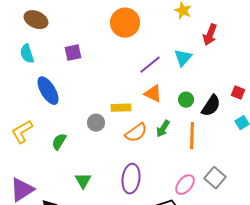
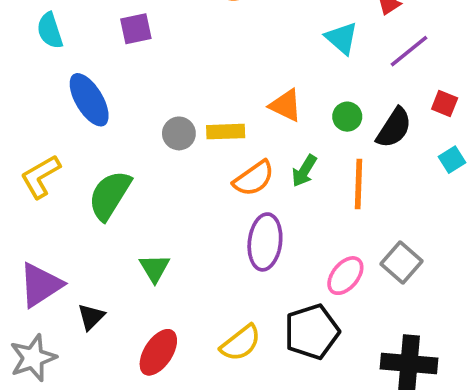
cyan triangle: (183, 58) -> (342, 38), turned -30
purple line: (150, 65) -> (409, 51), moved
gray circle: (96, 123) -> (179, 133), moved
green semicircle: (59, 142) -> (110, 195), size x1.6
purple ellipse: (131, 179) -> (265, 242), moved

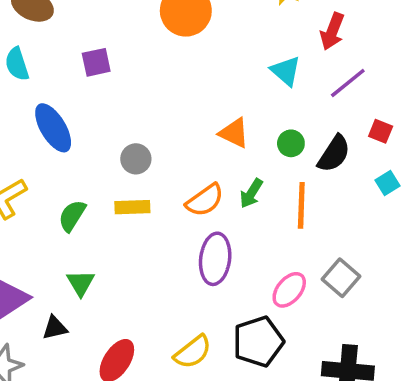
yellow rectangle: (226, 132) -> (132, 207), moved
green semicircle: (110, 195) -> (72, 216), size x0.7
green triangle: (155, 268) -> (81, 283), moved
black triangle: (91, 317) -> (55, 328), turned 32

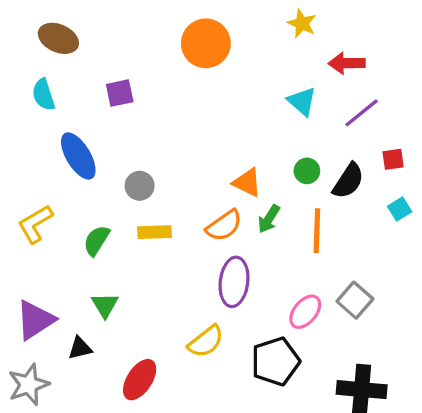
red arrow: (332, 31) -> (347, 63), turned 68
red square: (381, 131) -> (393, 159), turned -30
orange triangle: (234, 133) -> (247, 182), moved
gray circle: (136, 159) -> (140, 186), moved
yellow semicircle: (193, 352) -> (206, 342), moved

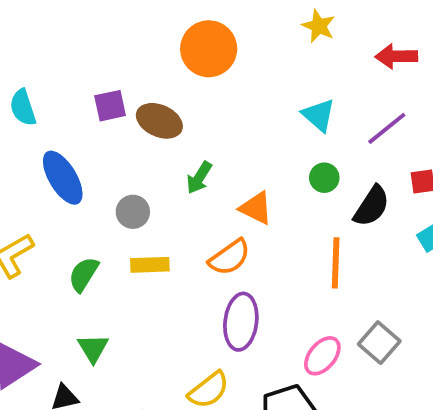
brown ellipse: (58, 38) -> (159, 121), moved
red arrow: (347, 63) -> (396, 56), moved
green circle: (307, 171) -> (324, 178), moved
green arrow: (269, 219) -> (199, 178), moved

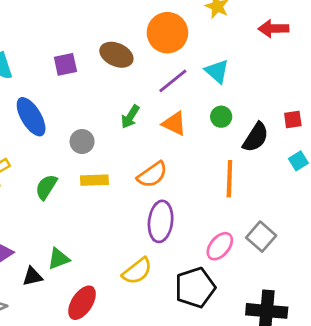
orange circle: (209, 49) -> (167, 33), moved
brown ellipse: (159, 121) -> (116, 55), moved
purple line: (387, 128) -> (173, 81), moved
orange triangle: (256, 208) -> (174, 124), moved
green triangle: (93, 348) -> (59, 259), moved, turned 40

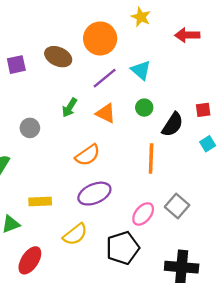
yellow rectangle: (94, 180) -> (40, 202), moved
purple ellipse: (161, 221) -> (94, 194), turned 60

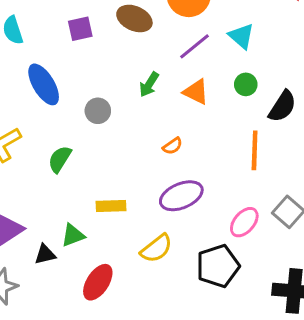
orange semicircle: (88, 155) -> (173, 146), size x0.6

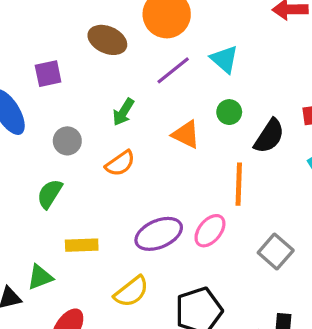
purple square: (80, 29) -> (48, 74), moved
orange triangle: (196, 92) -> (186, 134), moved
orange semicircle: (173, 146) -> (120, 163), moved, size x1.4
green semicircle: (60, 159) -> (50, 194), moved
pink ellipse: (244, 222) -> (210, 231), moved

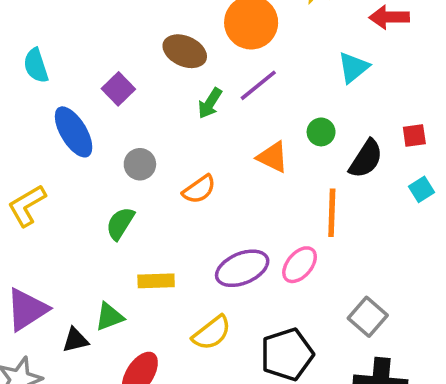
cyan triangle: (224, 59) -> (353, 67), moved, turned 40
purple square: (48, 74) -> (118, 89), turned -32
green arrow: (123, 112) -> (210, 103), moved
gray square: (276, 252) -> (368, 317), moved

